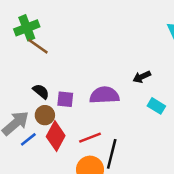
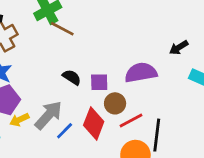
brown circle: (45, 115) -> (115, 103), moved

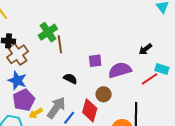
brown line: (62, 29) -> (60, 44), turned 60
purple square: (99, 82) -> (95, 61), moved
red line: (131, 120) -> (150, 79), moved

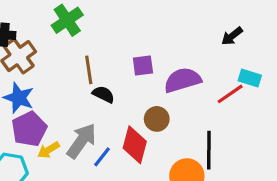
brown line: (60, 44) -> (89, 70), moved
black arrow: (145, 49) -> (232, 36), moved

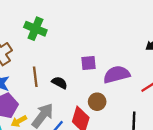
green cross: (67, 20) -> (35, 29), turned -35
brown line: (89, 70) -> (35, 77), moved

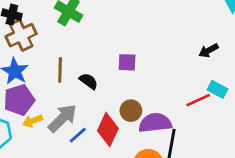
purple semicircle: (117, 74) -> (155, 123), moved

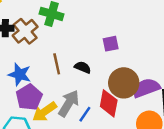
brown cross: (21, 35) -> (25, 31), moved
brown circle: (131, 111) -> (124, 83), size x1.6
yellow arrow: (33, 121) -> (45, 112), size x1.5

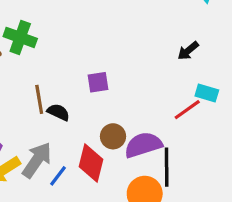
brown line: (57, 64) -> (39, 99), moved
brown circle: (124, 83) -> (113, 136), size x0.6

